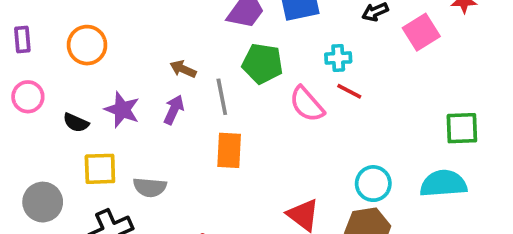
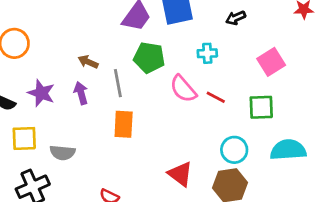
pink square: (421, 32) -> (271, 62), moved
red line: (349, 91) -> (216, 97), moved
purple arrow: (174, 110) -> (81, 93), turned -40
green square: (462, 128) -> (261, 107), moved

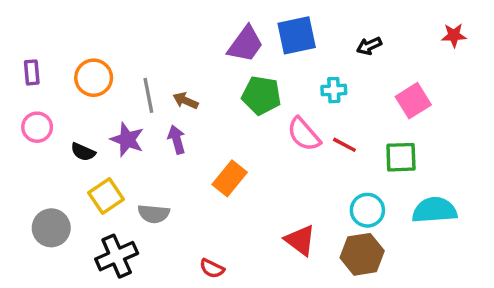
gray line: (118, 83) -> (148, 95), moved
orange rectangle: (124, 124) -> (230, 178), turned 36
yellow square: (24, 138) -> (106, 196), turned -32

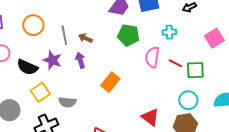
pink semicircle: (304, 134) -> (152, 57), turned 50
black semicircle: (83, 152) -> (27, 67), size x1.5
green square: (401, 157) -> (195, 70), moved

